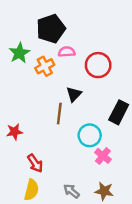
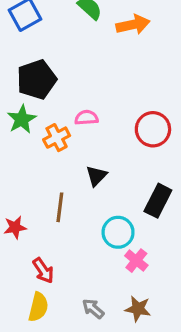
black pentagon: (51, 29) -> (37, 79), moved
red circle: (98, 65) -> (153, 129), moved
brown line: (59, 114) -> (60, 207), moved

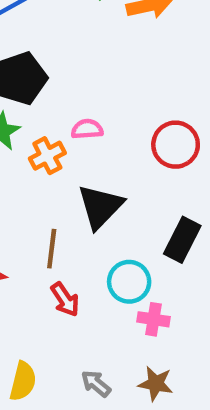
black triangle: (96, 176) -> (100, 207), size x1.6
pink cross: (136, 261) -> (153, 319), turned -30
red arrow: (43, 270) -> (65, 299), moved

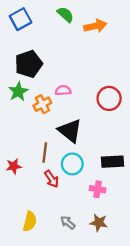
black triangle: (100, 207) -> (70, 131), turned -35
black rectangle: (182, 240) -> (113, 162), moved, turned 60
cyan circle: (129, 282) -> (72, 164), moved

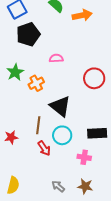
black pentagon: (29, 64) -> (28, 34), moved
pink semicircle: (63, 90) -> (56, 58), moved
yellow semicircle: (30, 221) -> (13, 185), moved

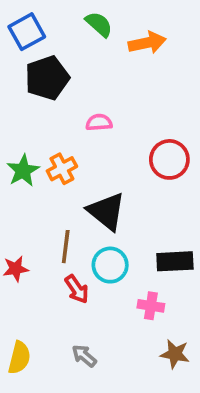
green star: (15, 72) -> (23, 171), moved
gray arrow: (58, 186) -> (84, 356), moved
brown star: (85, 186) -> (175, 354), moved

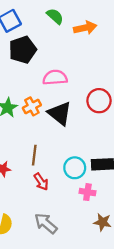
pink semicircle: (99, 122) -> (55, 78), size x1.5
black triangle: (106, 211) -> (60, 113), moved
cyan circle: (110, 265) -> (75, 168), moved
gray arrow: (84, 356) -> (46, 223), size x1.5

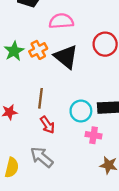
gray arrow: (46, 223) -> (42, 157), moved

